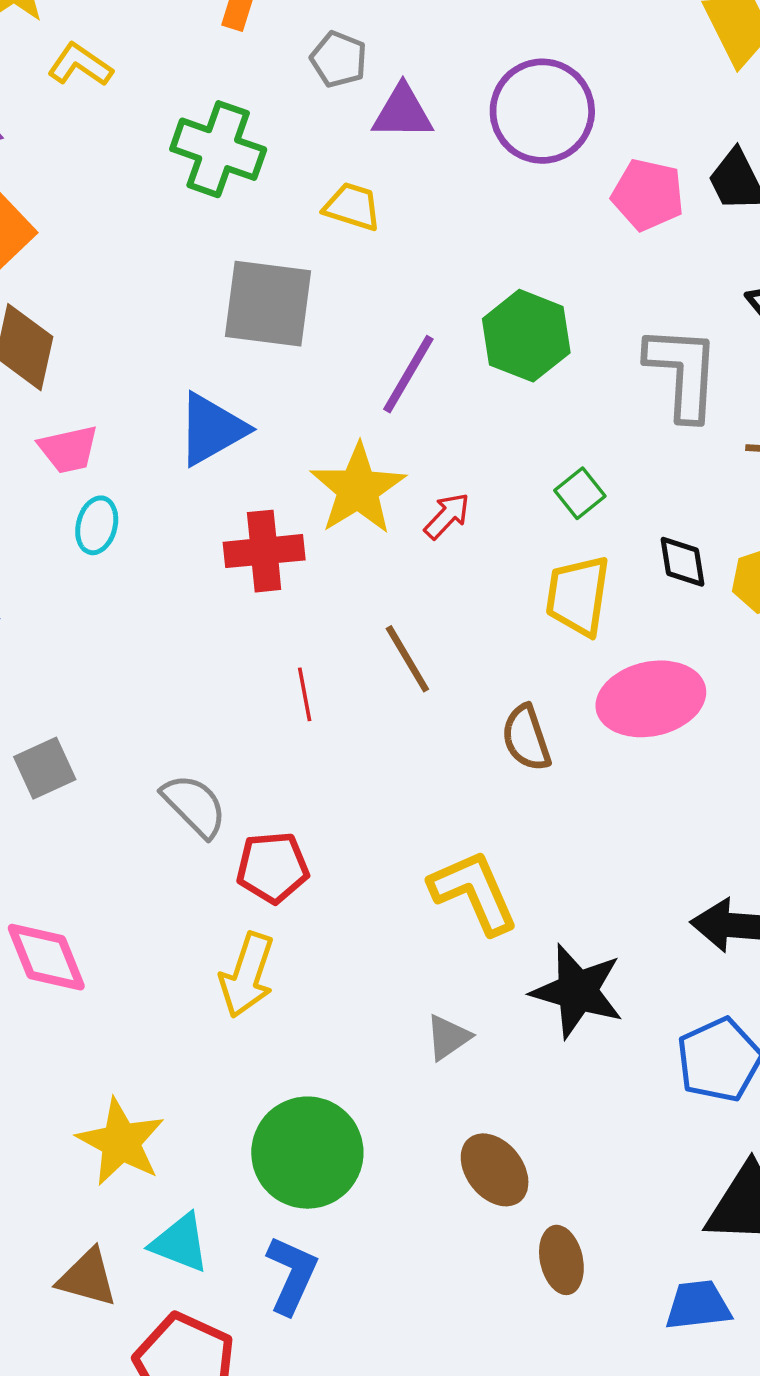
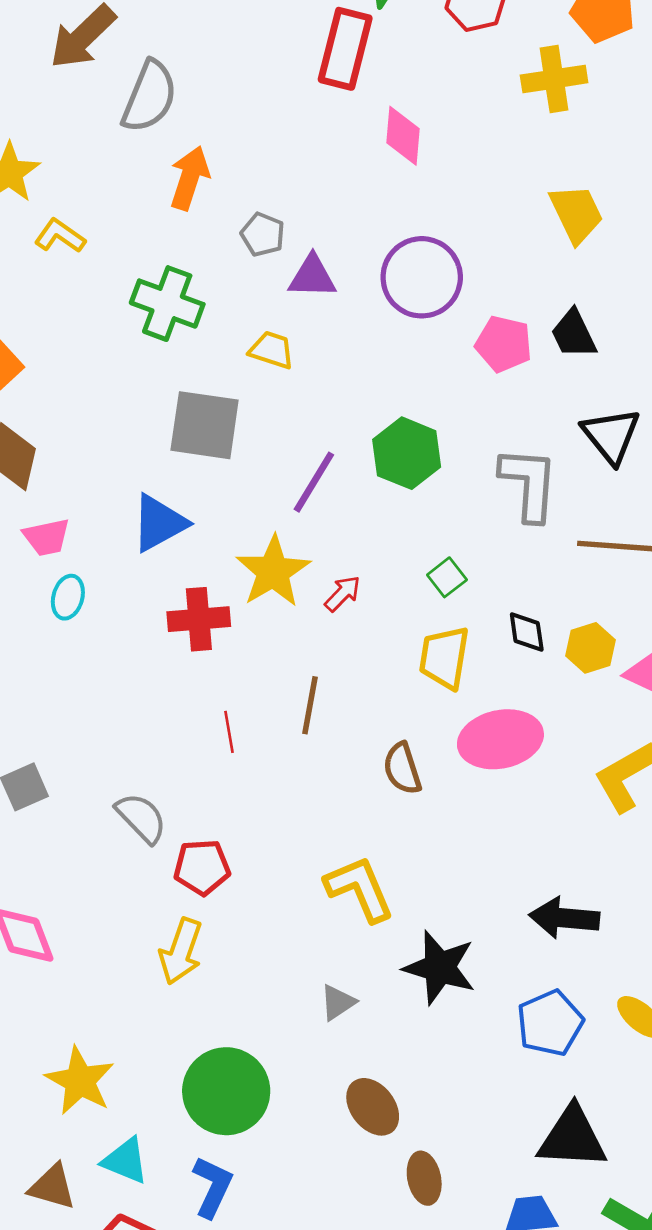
brown line: (407, 659) -> (310, 705), turned 40

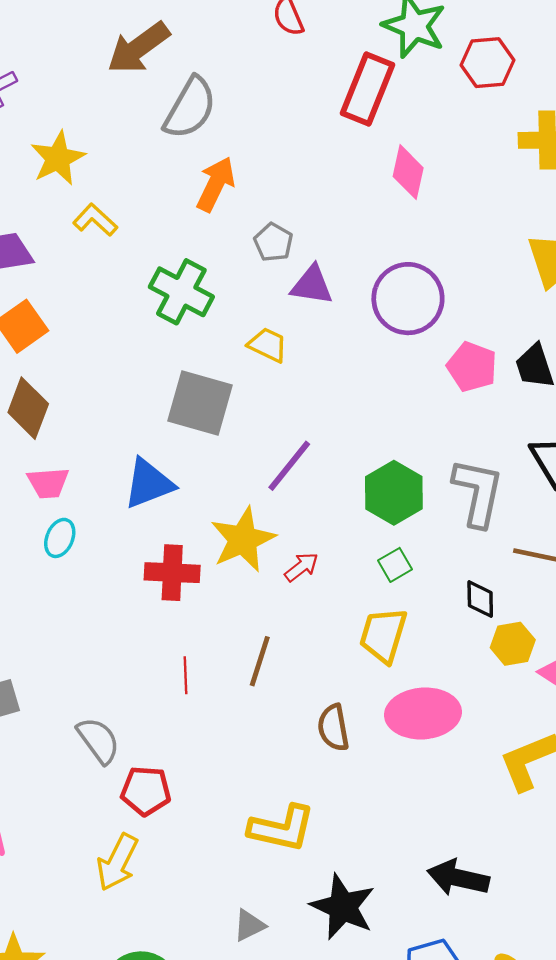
green hexagon: (407, 453) -> (394, 493), moved
black diamond: (527, 632) -> (480, 599), moved
yellow L-shape: (360, 889) -> (282, 828), turned 118

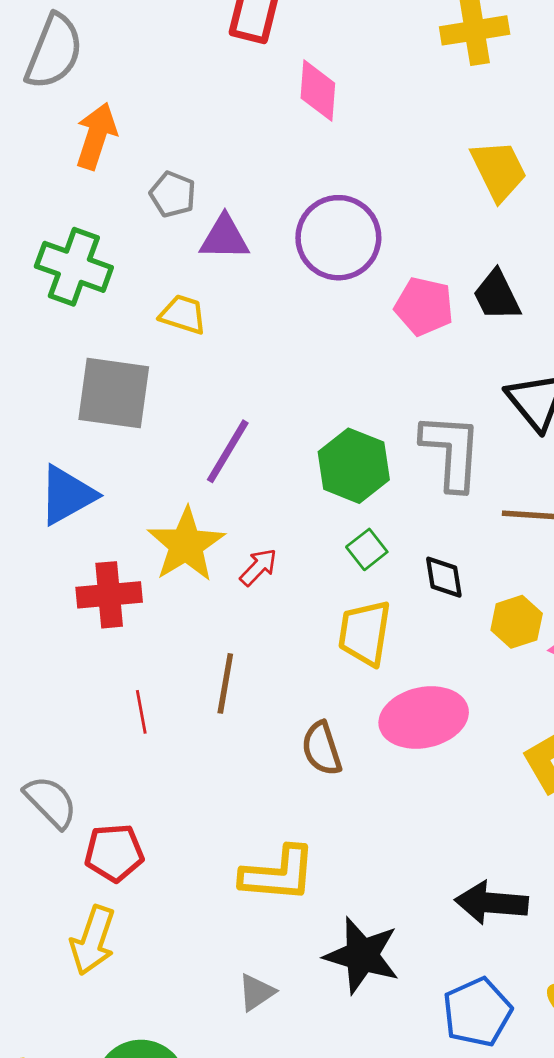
black diamond: (480, 599) -> (444, 577), moved

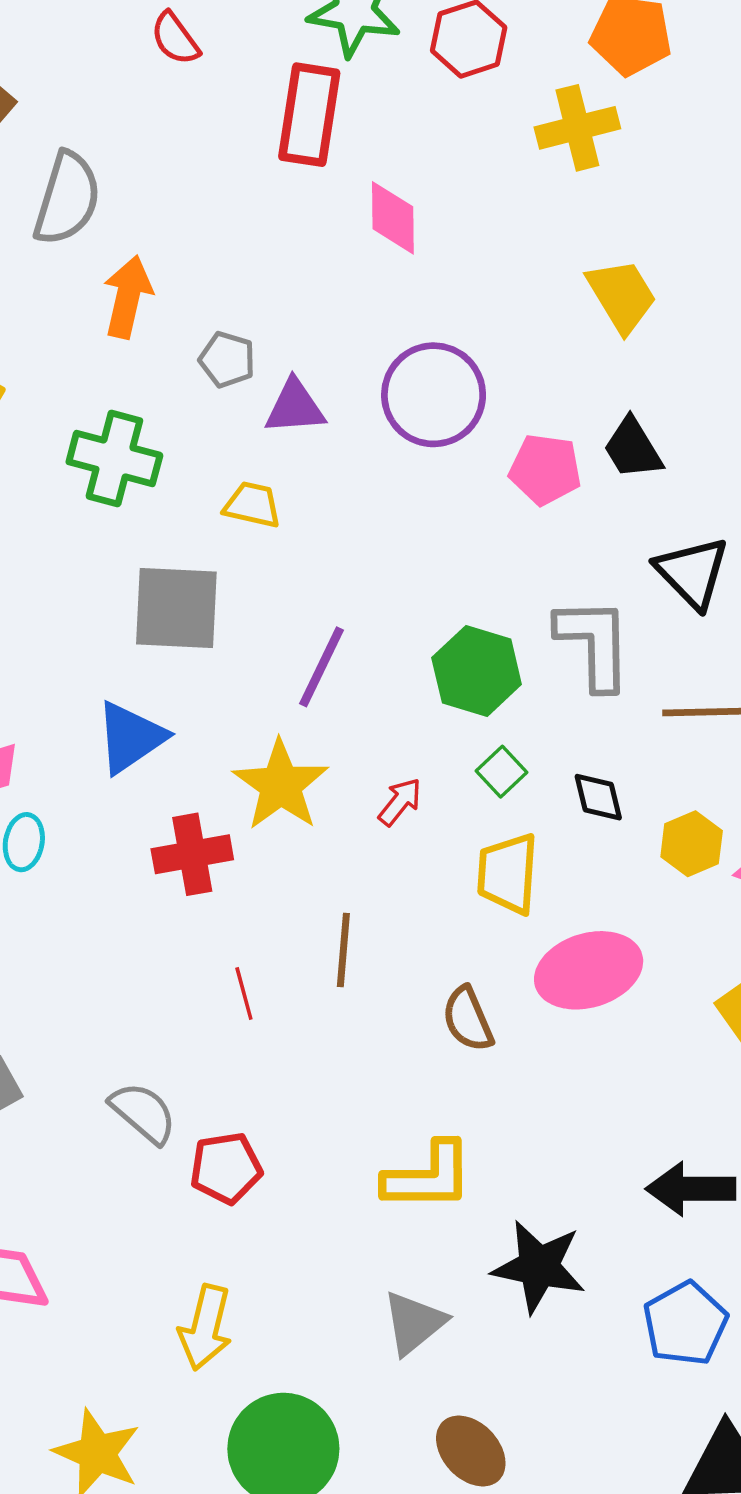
red arrow: (258, 567) -> (400, 802), moved
yellow arrow: (93, 940) -> (205, 1328), moved
gray triangle: (256, 992) -> (414, 1323), size x1.4

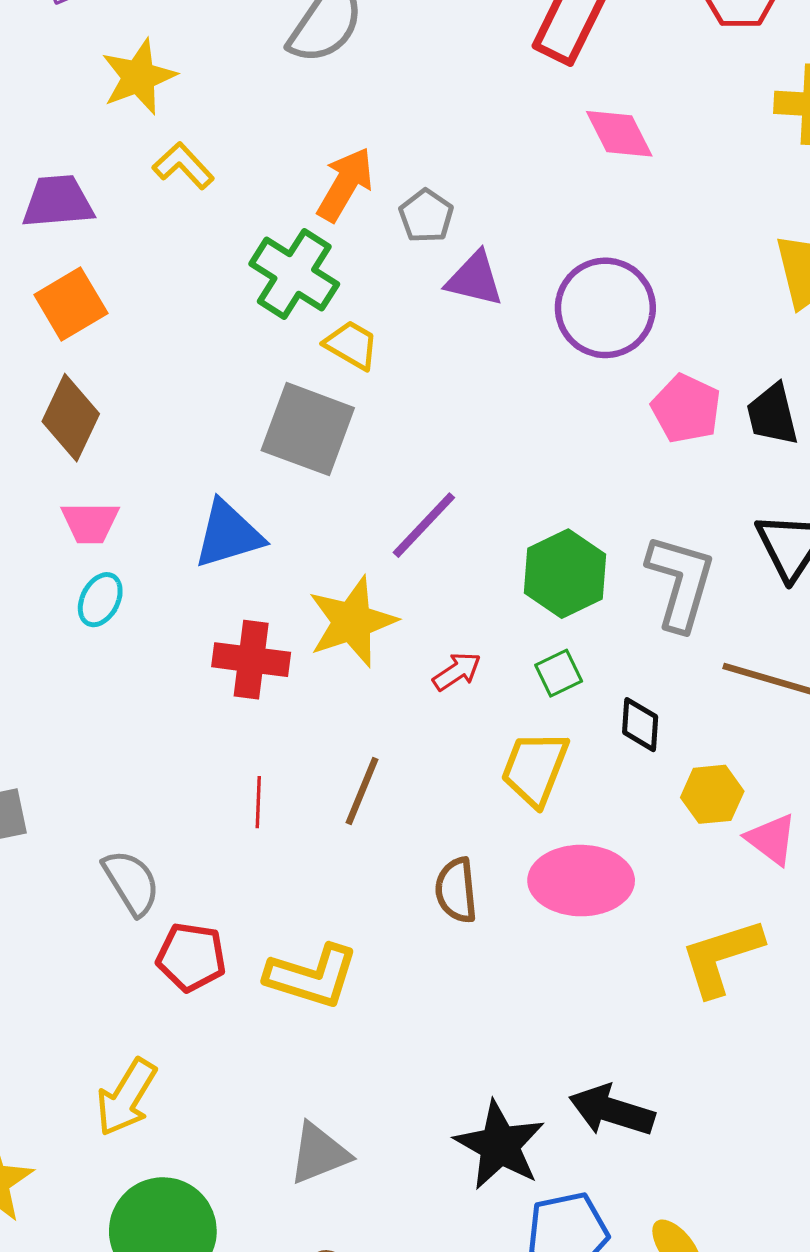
pink diamond: (393, 218) -> (619, 134), turned -44
orange arrow: (128, 297) -> (345, 184), moved
yellow trapezoid: (252, 505) -> (351, 345), moved
yellow L-shape: (428, 1176) -> (312, 976), moved
black star: (539, 1267) -> (500, 1145), moved

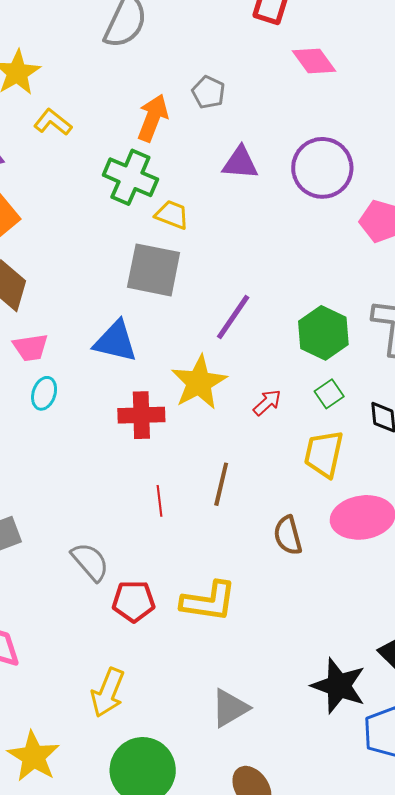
gray pentagon: (426, 216) -> (208, 92), moved
blue triangle: (228, 534) -> (115, 341), turned 39

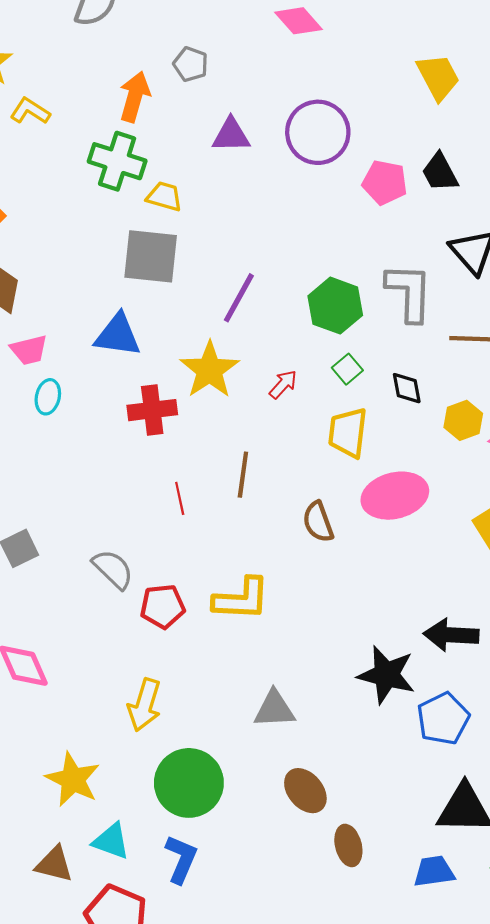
gray triangle: (230, 708) -> (274, 709), turned 33

